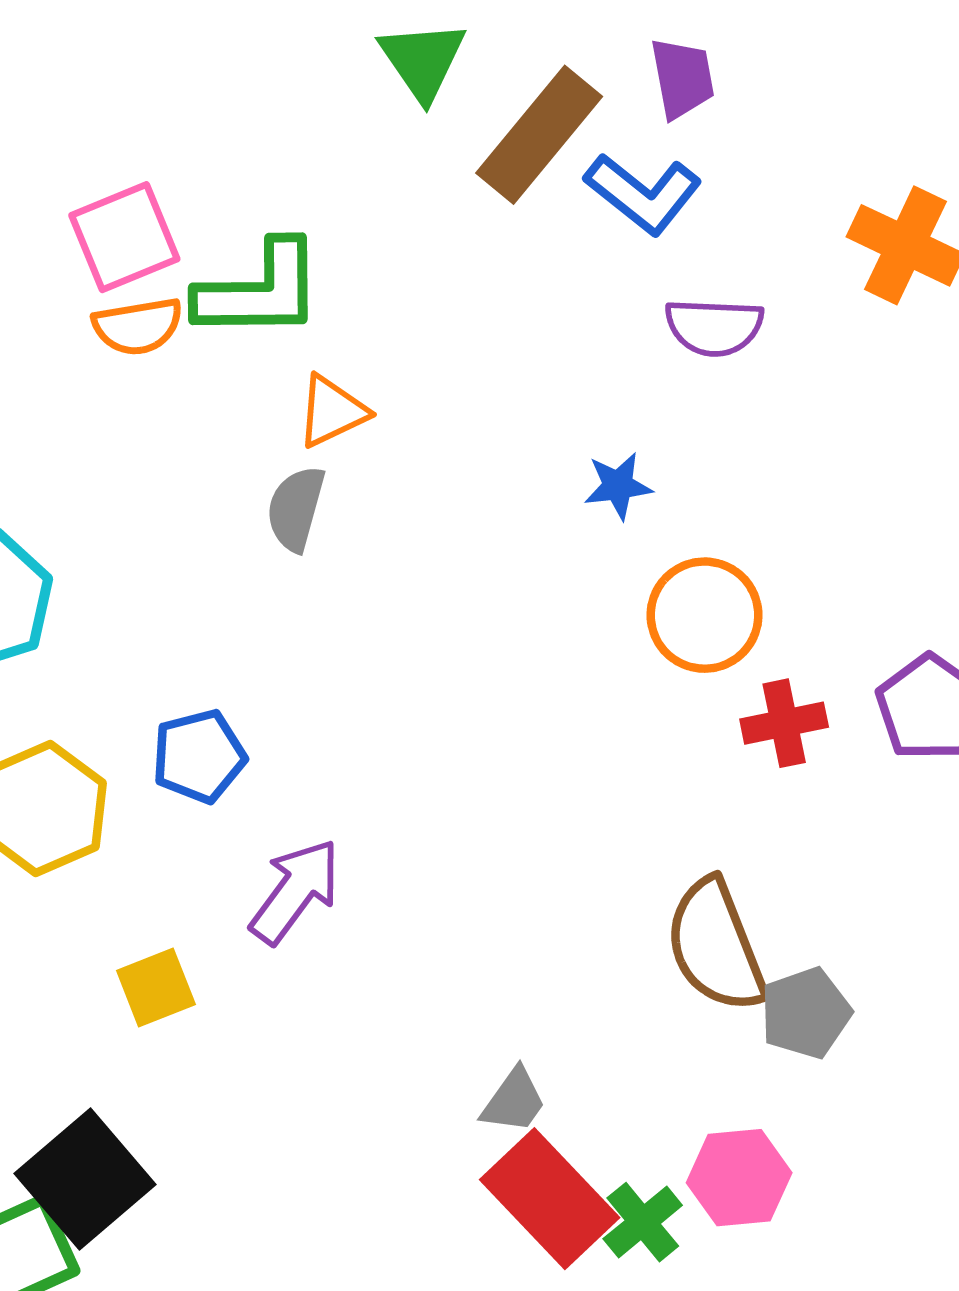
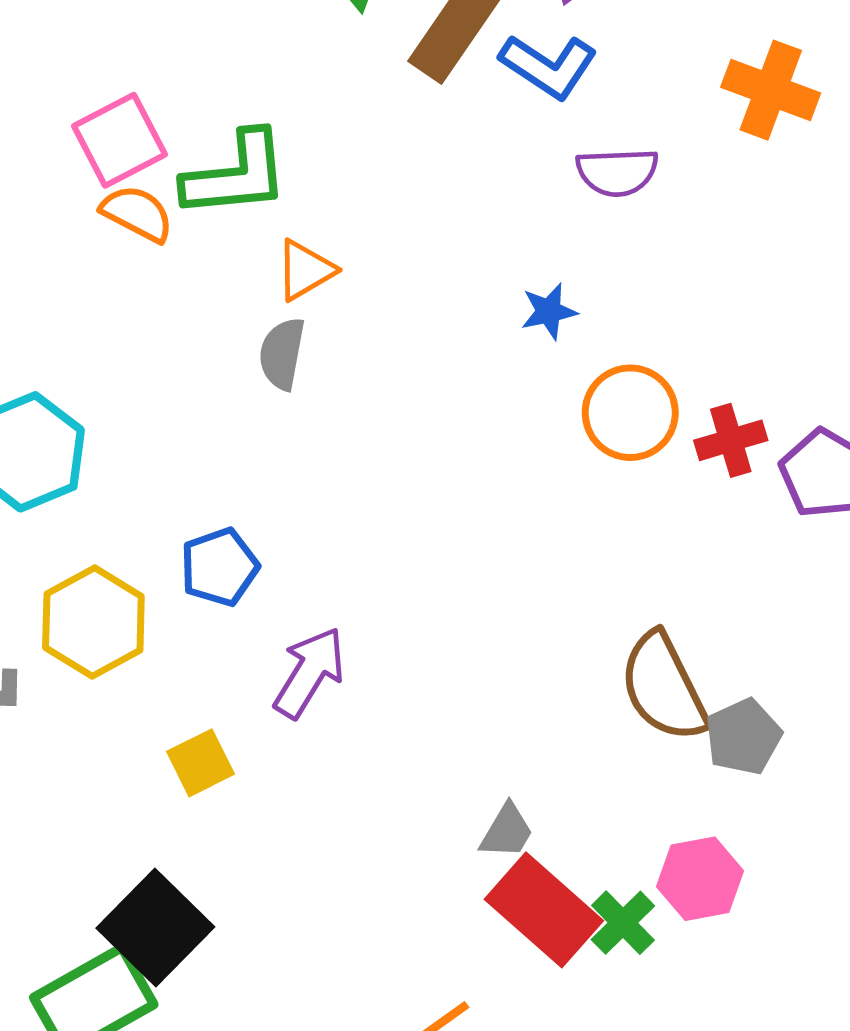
orange semicircle: (138, 326) -> (137, 213), turned -138
red cross: (784, 723) -> (731, 440), moved

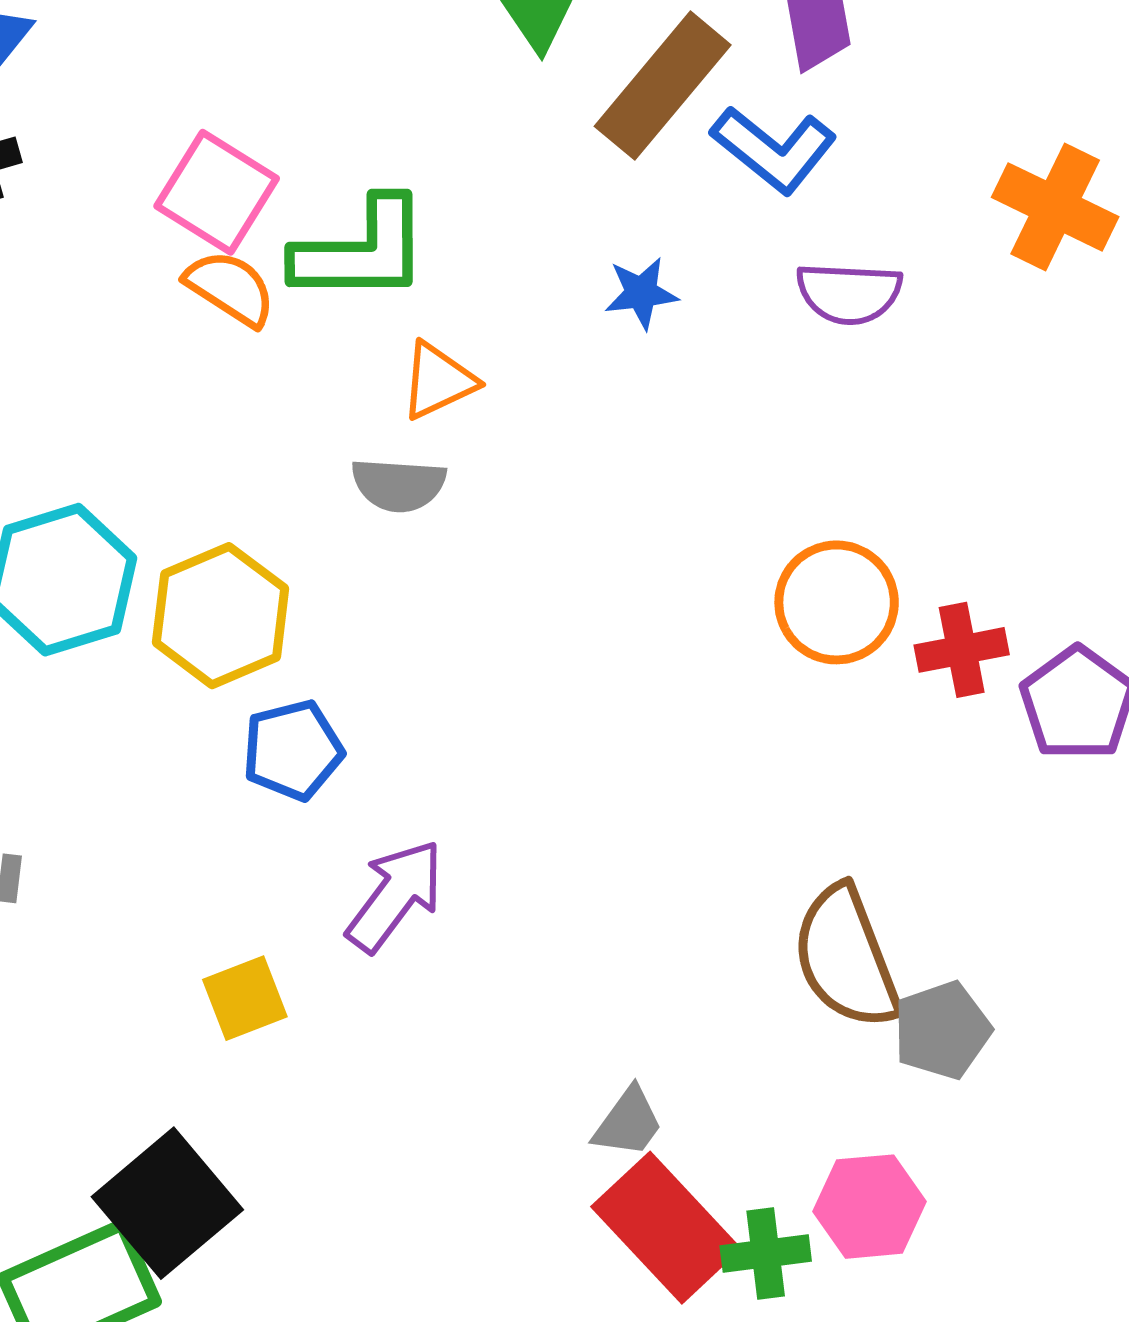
pink square: (120, 140) -> (217, 192), turned -36
blue star: (549, 311) -> (641, 293), moved
gray semicircle: (282, 354) -> (399, 485), turned -102
yellow hexagon: (93, 622) -> (221, 616), moved
green cross: (623, 923) -> (766, 1253), turned 32

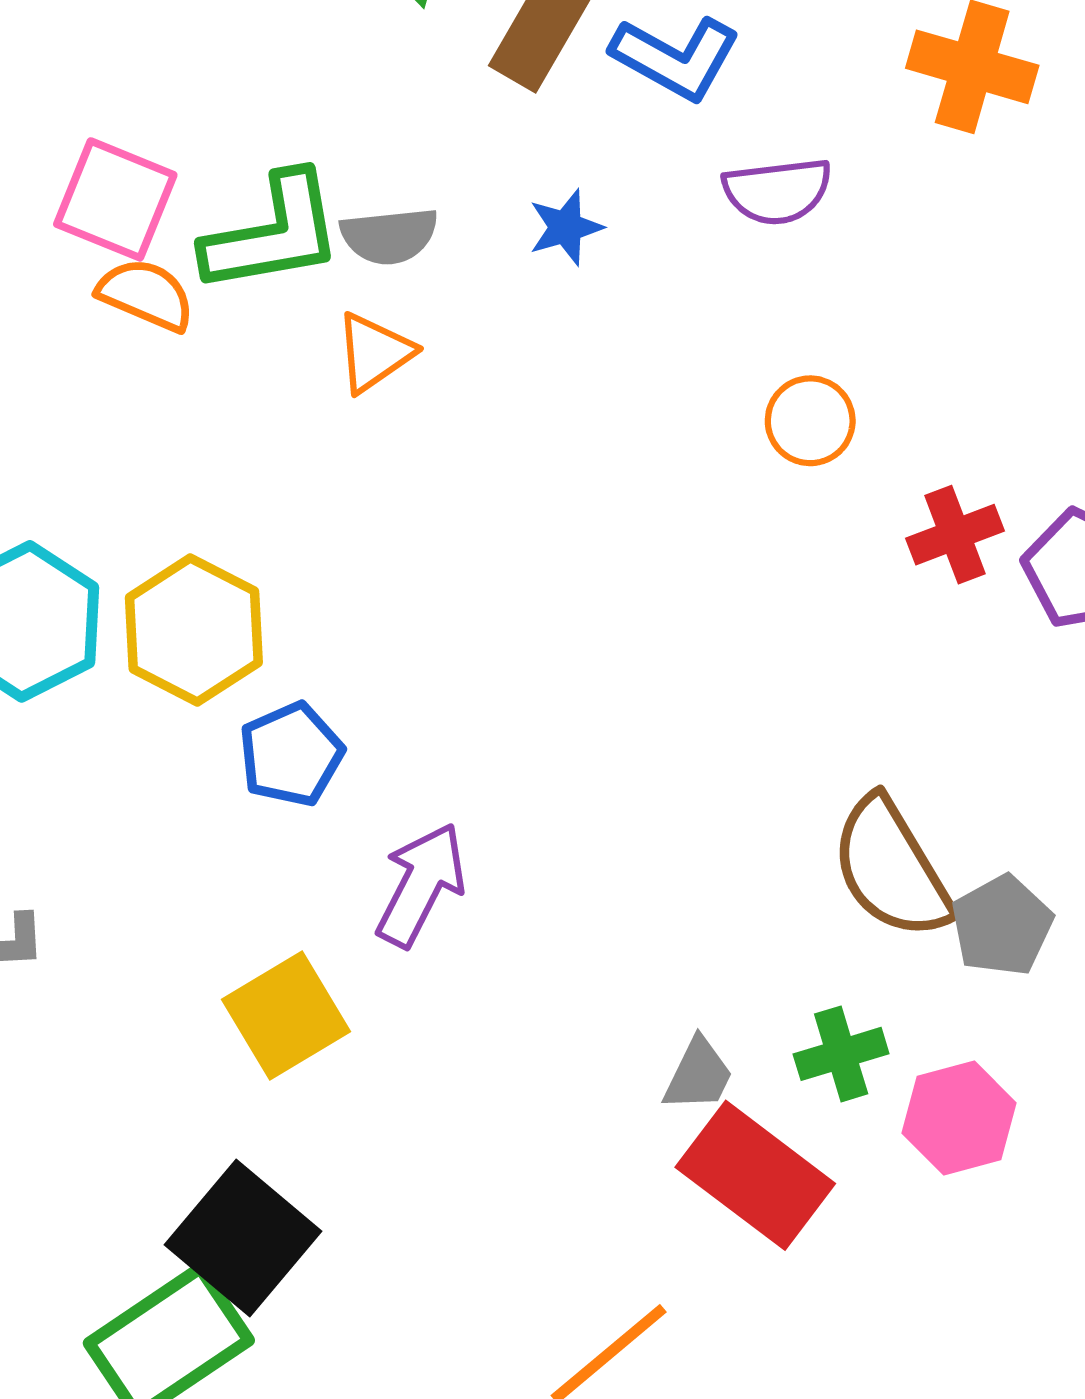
gray semicircle: (399, 485) -> (389, 236), moved
orange circle: (837, 602) -> (810, 421), moved, size x0.7
yellow square: (245, 998) -> (286, 1015), size x1.4
green cross: (766, 1253) -> (841, 1054), moved

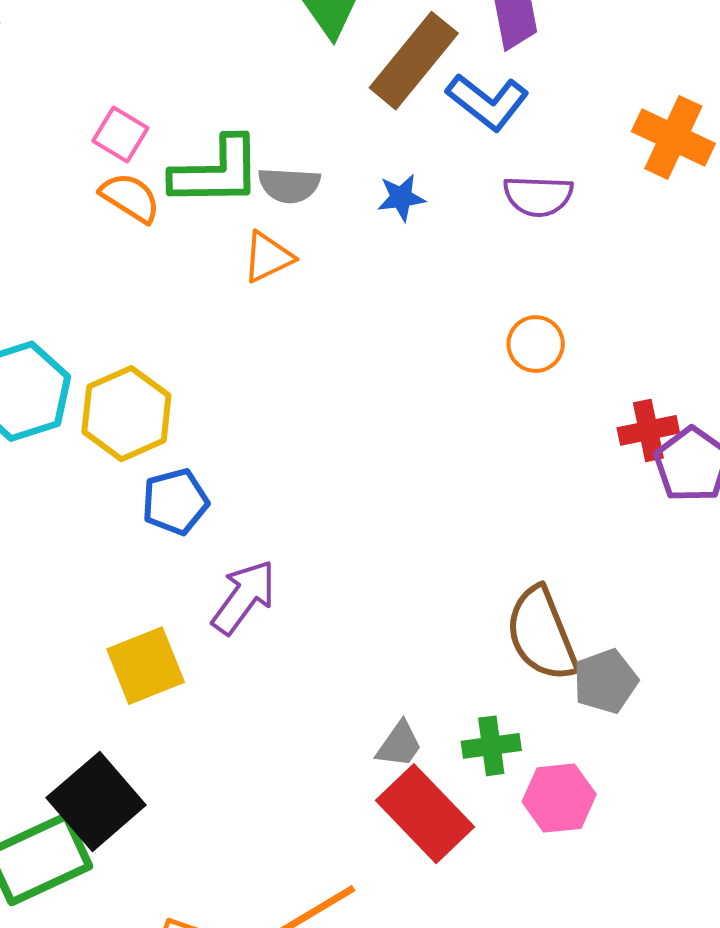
pink square: (115, 199) -> (120, 135), size x0.7
red cross: (955, 535) -> (648, 430), moved

